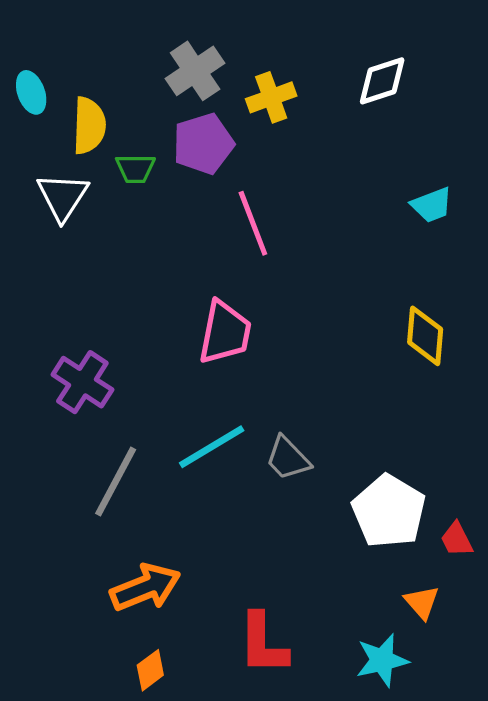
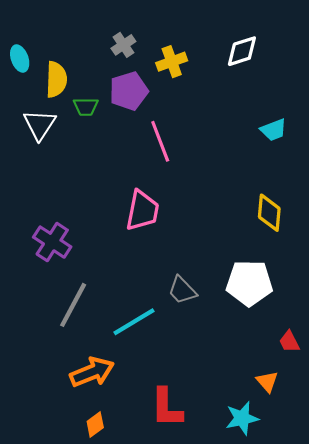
gray cross: (195, 71) -> (123, 45), size x0.7
cyan line: (212, 447) -> (134, 322), moved
white pentagon: (389, 511) -> (249, 283), moved, turned -30

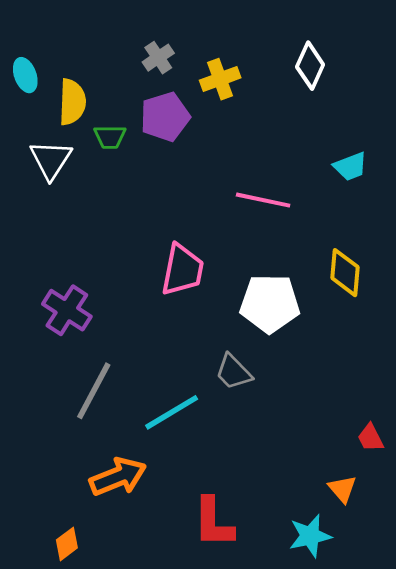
white diamond: (242, 51) -> (310, 66), turned -48
pink line: (160, 141) -> (263, 200), moved, turned -57
white pentagon: (249, 283) -> (270, 303), moved
orange diamond: (95, 425) -> (67, 544), moved

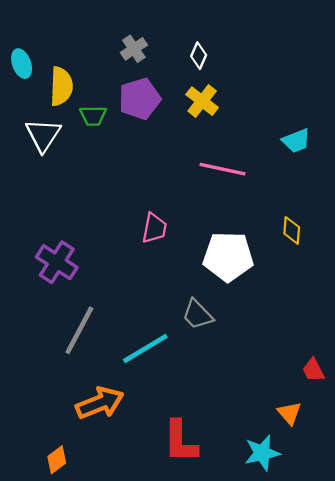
white diamond: (310, 66) -> (199, 56), moved, size x0.7
yellow cross: (220, 79) -> (202, 101), moved, turned -32
pink trapezoid: (182, 270) -> (154, 228), size x0.7
yellow diamond: (345, 273) -> (292, 230), size x0.7

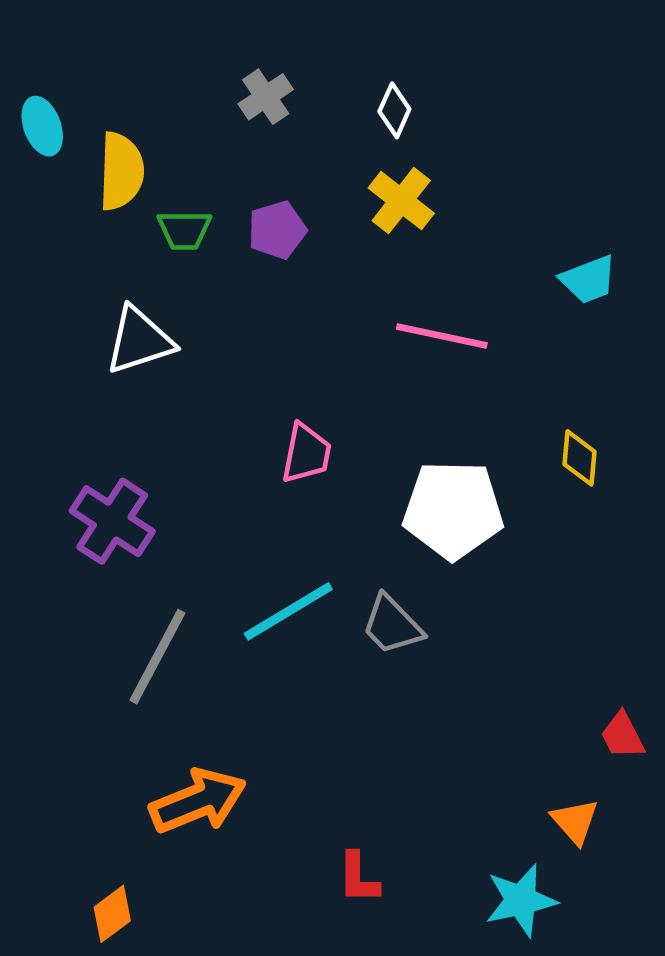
purple pentagon: (140, 99) -> (277, 230), moved, size x0.7
white triangle: (43, 135) -> (139, 341), moved, turned 39
cyan line: (145, 348) -> (288, 611), moved
red L-shape: (180, 442) -> (358, 878), size x0.6

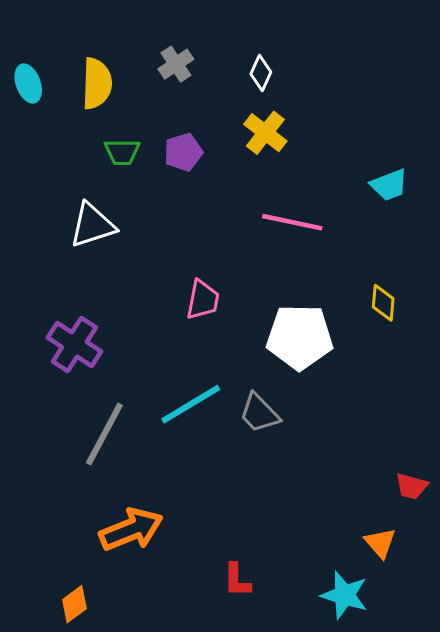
yellow semicircle: (121, 171) -> (97, 83), moved
red trapezoid: (622, 736) -> (412, 486), turned -48
cyan star: (521, 900) -> (344, 595), turned 30

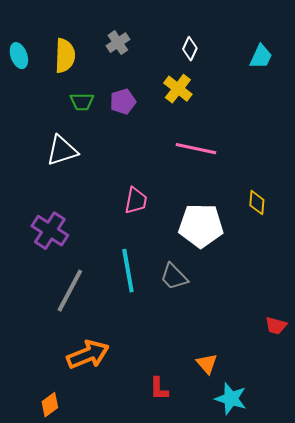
white diamond: (261, 73) -> (190, 49), moved
cyan trapezoid: (389, 185) -> (261, 57), moved, turned -44
cyan line: (191, 404) -> (128, 271), turned -69
orange triangle: (380, 543) -> (207, 364), moved

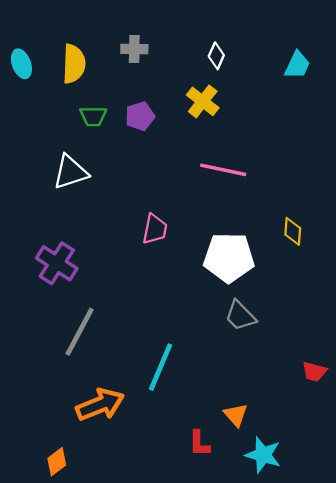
gray cross: (118, 43) -> (134, 49), turned 35
cyan line: (128, 271) -> (160, 367), moved, turned 33
gray trapezoid: (174, 277) -> (240, 316), moved
red L-shape: (159, 389) -> (199, 443), moved

